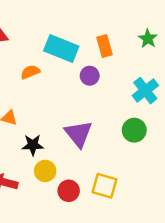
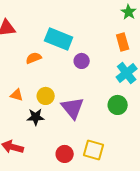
green star: (148, 39) -> (129, 12), moved
orange rectangle: (105, 46) -> (123, 42), moved
yellow circle: (45, 171) -> (46, 96), moved

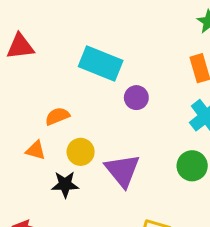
orange semicircle: (34, 58) -> (57, 116), moved

